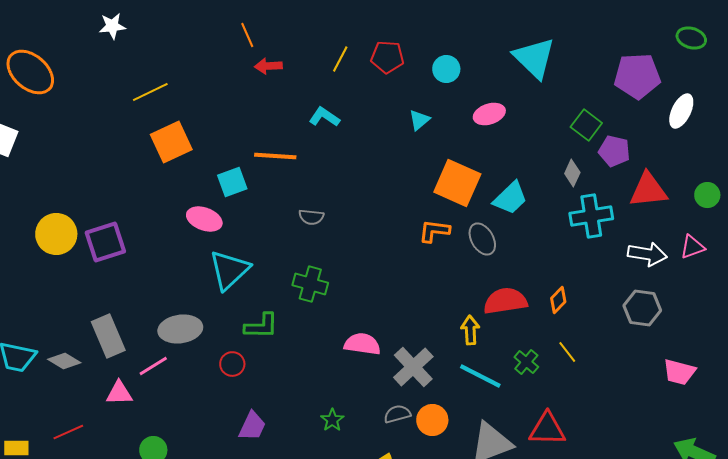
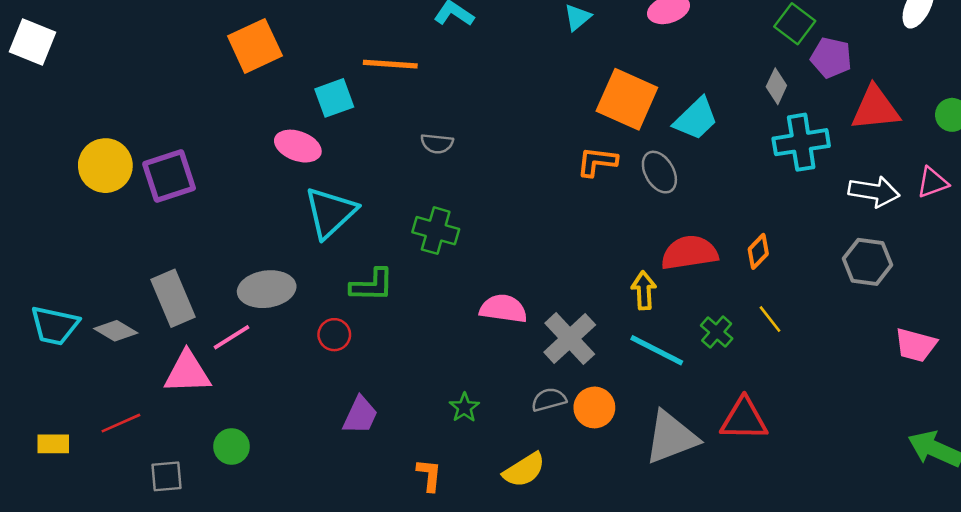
pink triangle: (119, 393) -> (187, 372), size x1.4

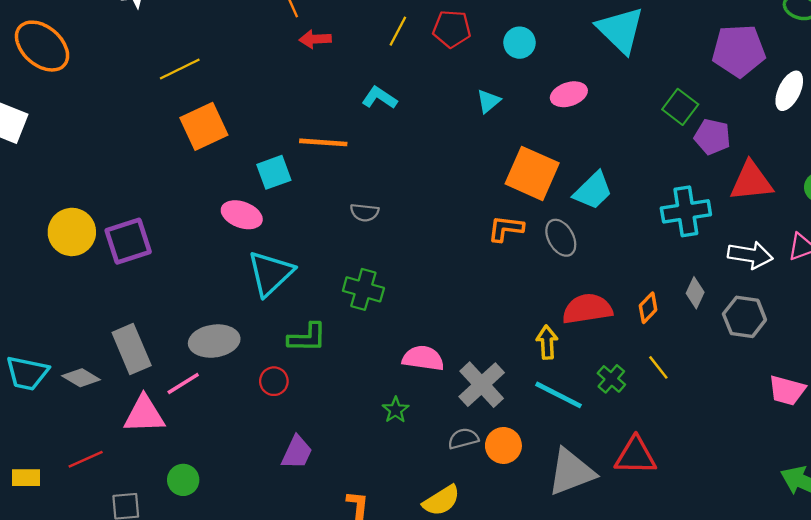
gray diamond: (776, 86) -> (695, 293), moved
green star: (464, 407) -> (396, 410), moved

